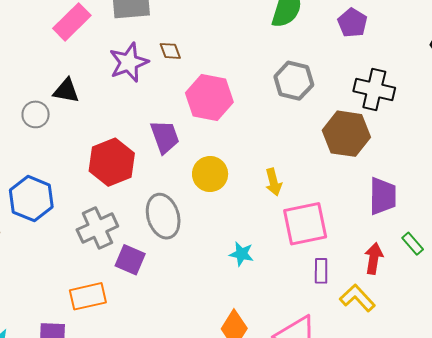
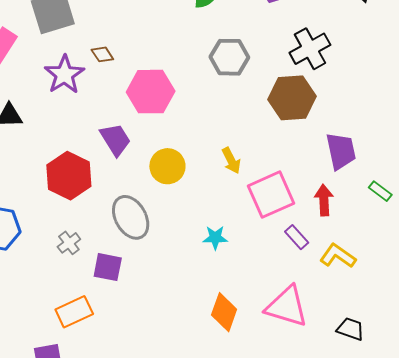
black cross: (374, 90) -> (310, 49), turned -30
gray cross: (97, 228) -> (69, 243), size x0.6
red arrow: (374, 258) -> (324, 200), moved
purple rectangle: (321, 271) -> (297, 237), turned -30

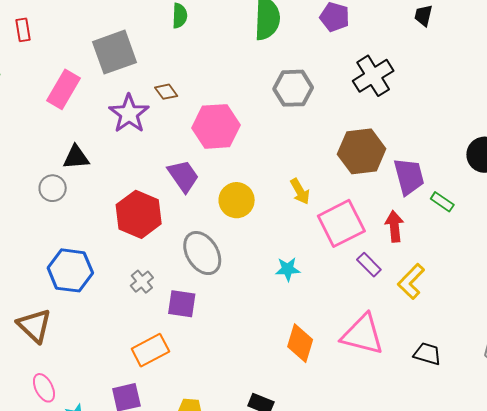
brown hexagon: (292, 98) -> (362, 151), moved
green rectangle: (380, 191) -> (442, 202), moved
yellow L-shape: (338, 256) -> (411, 281), turned -78

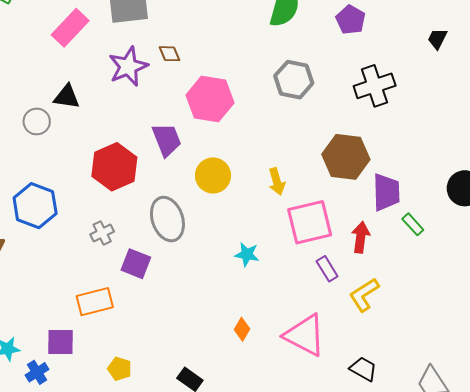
orange diamond: (300, 343) -> (242, 329), size x0.6

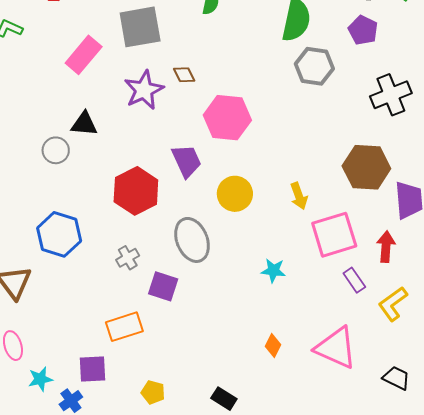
gray hexagon: (294, 80) -> (314, 66), moved

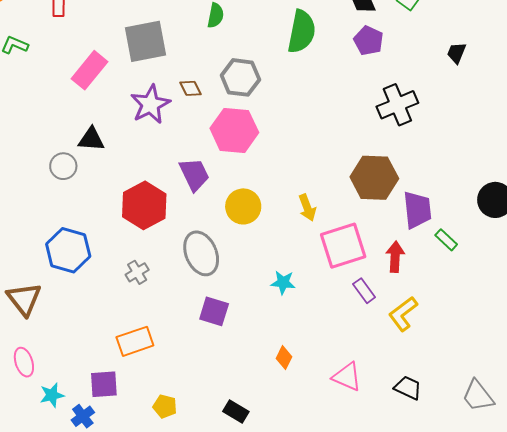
gray hexagon: (314, 66) -> (240, 77), moved
purple square: (163, 286) -> (214, 311), moved
pink triangle: (336, 348) -> (347, 377), moved, size x0.7

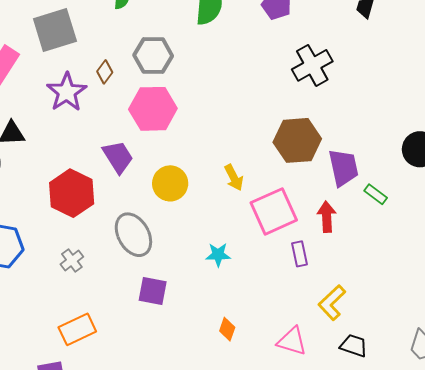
brown diamond: (190, 88) -> (105, 72), turned 70
purple rectangle: (364, 291) -> (300, 254), turned 30
yellow L-shape: (403, 314) -> (332, 303), moved

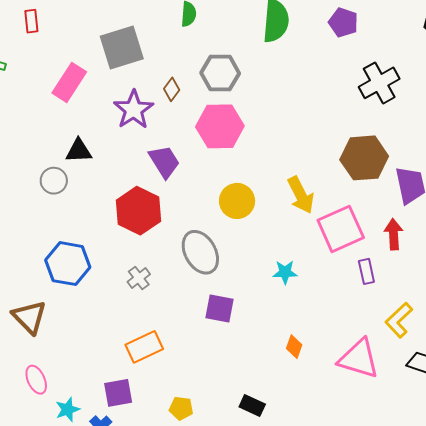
purple trapezoid: (118, 157) -> (164, 162), moved
yellow arrow: (234, 178) -> (301, 195), size x1.4
pink triangle: (292, 341) -> (359, 359), size x1.4

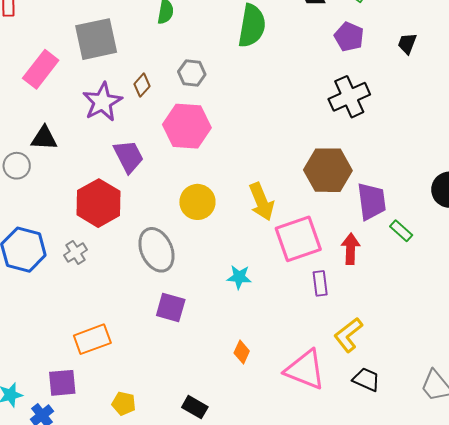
purple pentagon: (343, 22) -> (349, 37), moved
gray hexagon: (220, 73) -> (192, 73), size x0.7
gray cross: (139, 278) -> (76, 253), moved

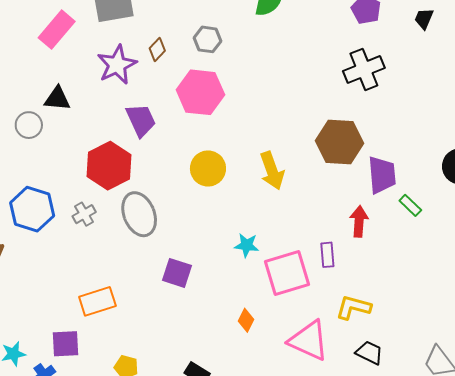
pink square: (298, 239) -> (287, 273), moved
gray ellipse: (156, 250) -> (139, 214), moved
yellow L-shape: (348, 335) -> (353, 307), turned 51

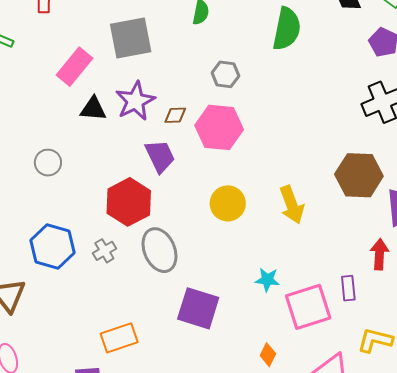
brown diamond: (157, 50) -> (175, 115), moved, turned 45
black triangle: (57, 99) -> (93, 109), moved
purple square: (177, 273) -> (198, 308), size x1.4

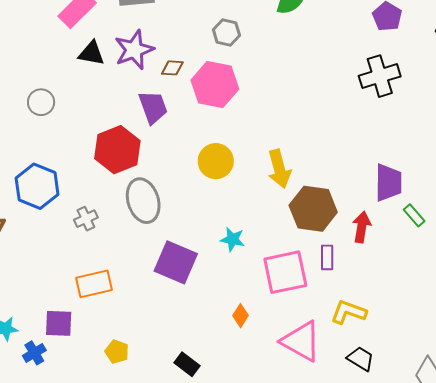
brown hexagon: (359, 175) -> (313, 209), moved
gray cross: (104, 251) -> (86, 219), moved
cyan star: (267, 280) -> (233, 239), moved

